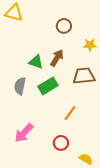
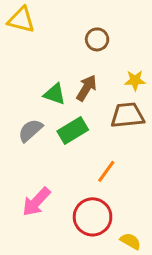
yellow star: (90, 45) -> (135, 80), moved
gray semicircle: (20, 86) -> (30, 130), turned 36
red circle: (61, 143) -> (93, 217), size x1.6

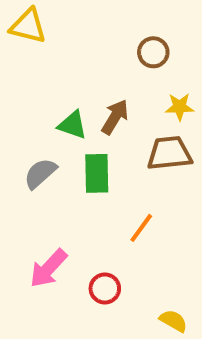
brown circle: (97, 39) -> (153, 52), moved
green rectangle: (73, 130) -> (97, 173), turned -60
red circle: (93, 217) -> (105, 288), moved, size x0.6

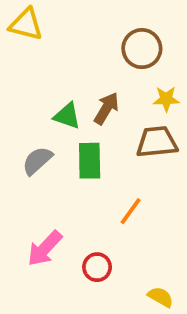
brown circle: (153, 52) -> (142, 49), size x1.4

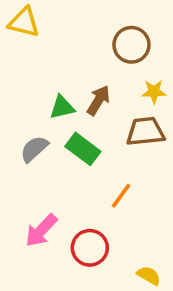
green triangle: (67, 116) -> (62, 107), turned -32
green rectangle: (90, 161) -> (83, 149), turned -52
red circle: (97, 267) -> (90, 248), size x1.4

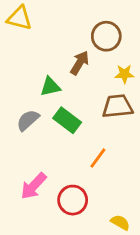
brown arrow: (98, 100) -> (80, 63), moved

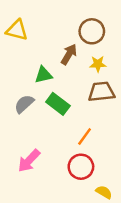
yellow triangle: (19, 18) -> (17, 30), moved
yellow star: (124, 74) -> (98, 64), moved
red circle: (73, 200) -> (81, 167), moved

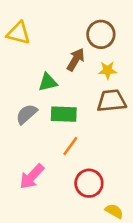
green rectangle: (58, 104) -> (64, 114), turned -35
orange line: (85, 136) -> (70, 146), moved

